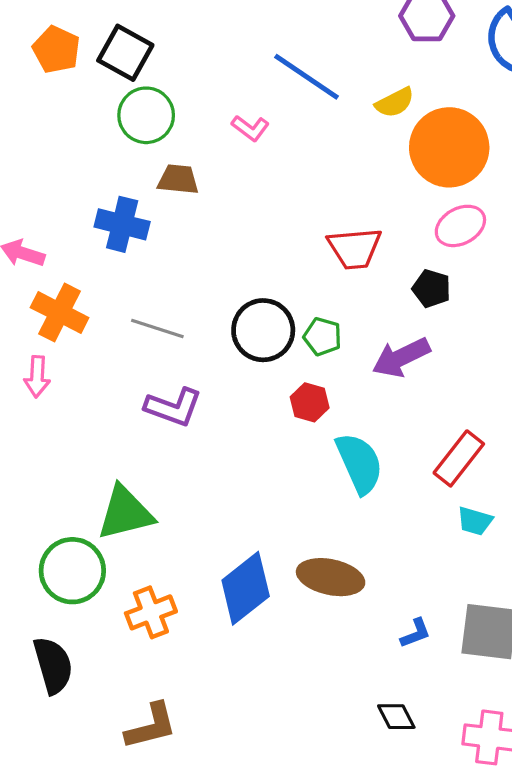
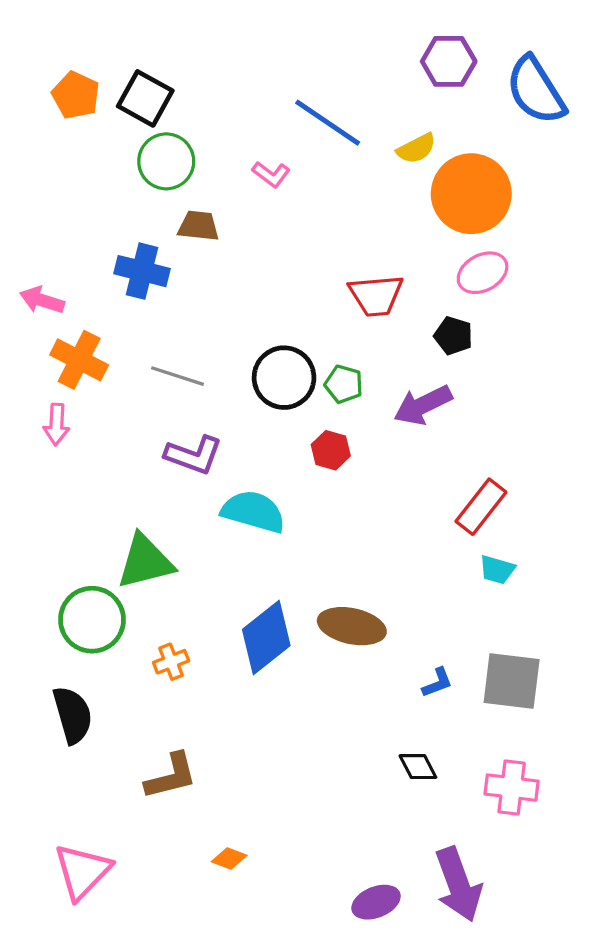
cyan semicircle: (359, 463) -> (253, 512), moved, turned -50
orange cross: (151, 612) -> (171, 662), size x0.7

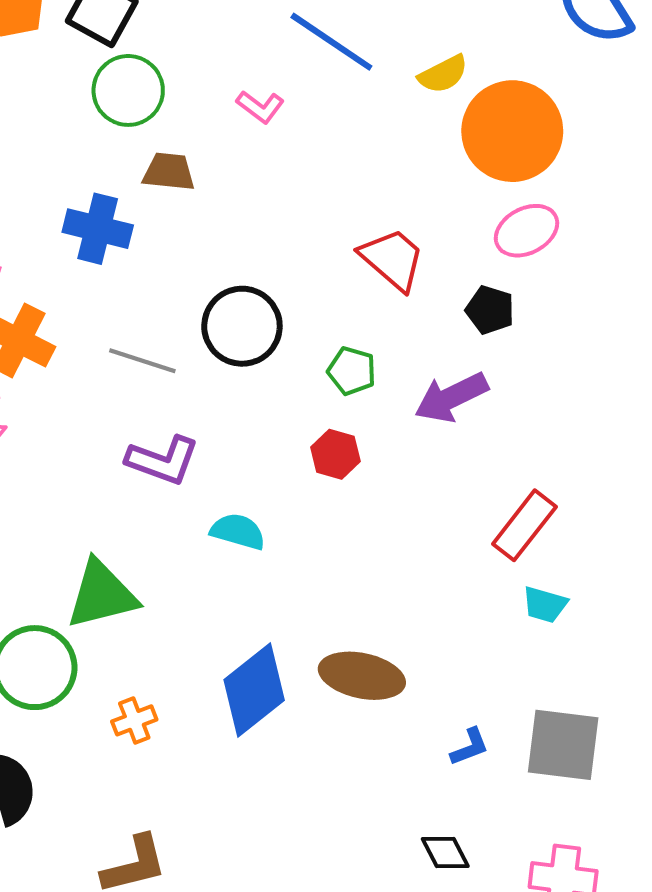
red trapezoid: (376, 295) -> (392, 259), turned -134
black circle: (284, 378) -> (242, 326), moved
cyan semicircle: (253, 512) -> (238, 531), size x0.7

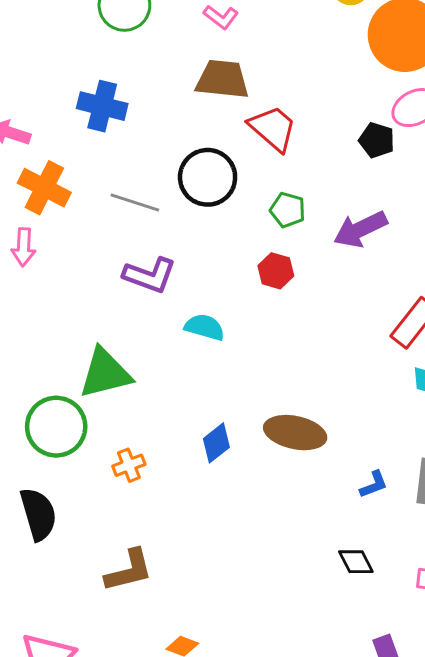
brown trapezoid: (169, 172) -> (222, 79), moved, size x1.4
red trapezoid: (392, 259) -> (273, 128), moved
black pentagon: (490, 310) -> (377, 140), moved
blue diamond: (254, 690) -> (216, 443), size x0.6

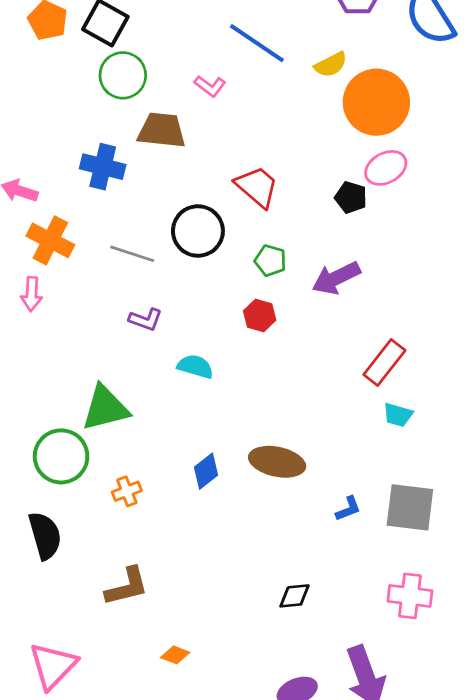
brown trapezoid: (222, 79) -> (162, 130), moved
purple L-shape: (150, 275) -> (146, 320), size x0.7
black diamond: (356, 562) -> (295, 596), moved, turned -68

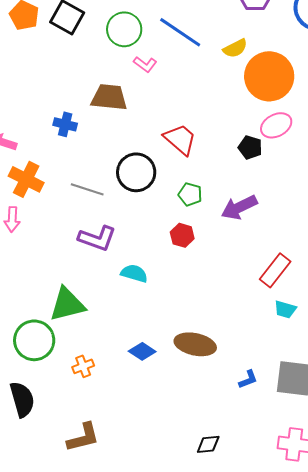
green circle: (123, 75) -> (124, 29), moved
blue cross: (103, 167) -> (65, 124), size x0.7
purple L-shape: (146, 320) -> (97, 238), size x1.5
blue diamond: (206, 471) -> (142, 351), turned 72

